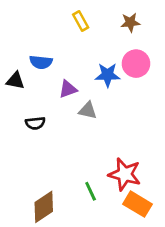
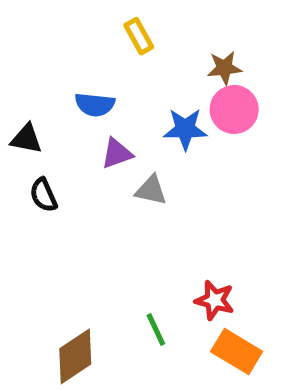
brown star: (130, 22) -> (224, 68), moved
blue semicircle: (41, 62) -> (95, 105), moved
black semicircle: (35, 123) -> (43, 195), moved, turned 72
red star: (125, 174) -> (215, 300), size x0.7

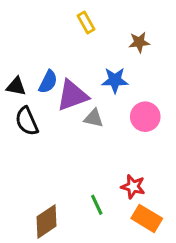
blue semicircle: (95, 105) -> (48, 82), moved, turned -70
pink circle: (234, 109) -> (145, 117), moved
purple triangle: (117, 154) -> (72, 95), size x1.6
black semicircle: (43, 195) -> (27, 121), size x1.4

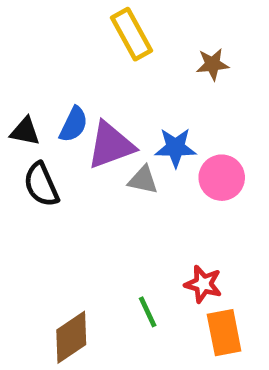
yellow rectangle: (86, 23) -> (131, 34), size x1.5
blue star: (115, 80) -> (175, 148), moved
orange rectangle: (147, 218) -> (224, 333), turned 48

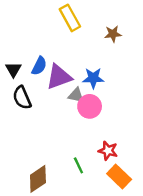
black triangle: (25, 131) -> (13, 70), turned 49
pink circle: (222, 178) -> (90, 106), moved
orange rectangle: (224, 333) -> (119, 176), turned -35

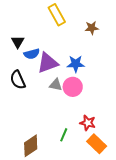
blue semicircle: (39, 66) -> (32, 54), turned 49
black triangle: (13, 70) -> (18, 42), moved
gray triangle: (76, 95) -> (56, 85), moved
green line: (78, 165) -> (64, 135), turned 48

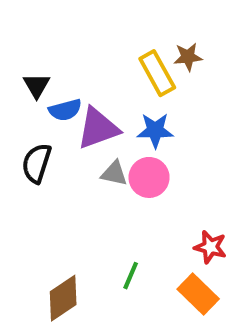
yellow rectangle: (57, 15) -> (157, 73), moved
black semicircle: (18, 80) -> (37, 163), turned 42
red star: (88, 123) -> (210, 247), moved

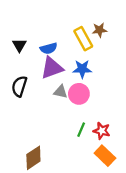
blue semicircle: (65, 110) -> (49, 48), moved
red star: (210, 247) -> (102, 131), moved
green line: (131, 276) -> (81, 130), moved

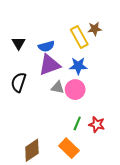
orange rectangle: (105, 156) -> (69, 148), moved

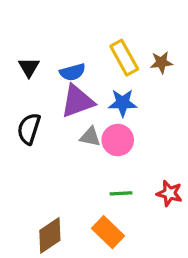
brown star: (95, 29) -> (161, 62), moved
green line: (77, 123) -> (121, 193), turned 64
red star: (97, 124) -> (169, 193), moved

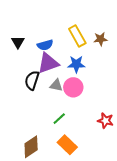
black semicircle: (29, 129) -> (32, 80), moved
green line: (121, 193) -> (59, 119), moved, turned -40

